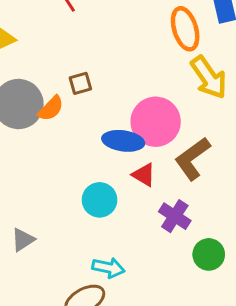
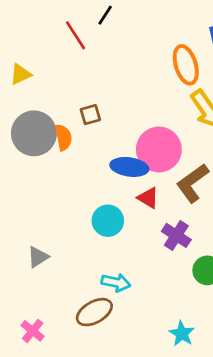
orange semicircle: (51, 108) -> (63, 137), turned -55

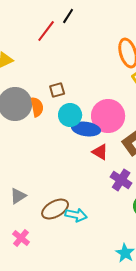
red line: (76, 35) -> (46, 31), turned 70
cyan circle: (108, 221) -> (70, 115), moved
brown ellipse: (94, 312) -> (55, 209), moved
pink cross: (33, 331) -> (21, 238), moved

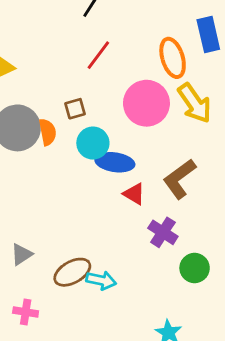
red line: (46, 31) -> (98, 55), moved
pink circle: (108, 116) -> (146, 103), moved
pink cross: (21, 238) -> (26, 312), turned -30

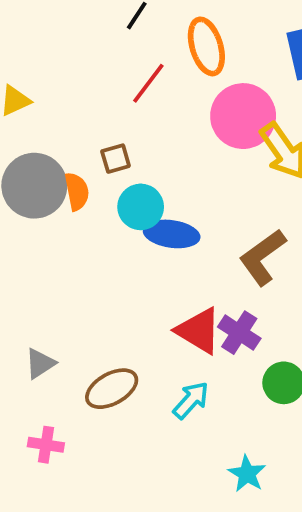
orange ellipse: (173, 58) -> (206, 46), moved
pink circle: (146, 103) -> (243, 116), moved
red triangle: (134, 194) -> (199, 331), moved, size x1.5
cyan arrow: (101, 280) -> (191, 400), moved, turned -60

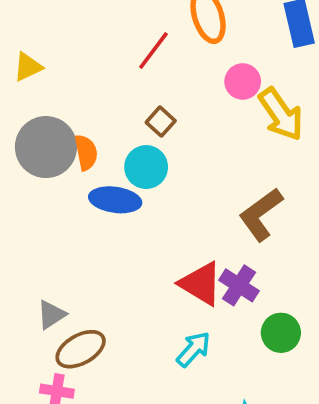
pink circle: (243, 116) -> (243, 81), size x0.6
brown square: (116, 159) -> (161, 122), moved, turned -32
blue ellipse: (172, 234) -> (115, 200), moved
brown ellipse: (112, 389) -> (81, 349), moved

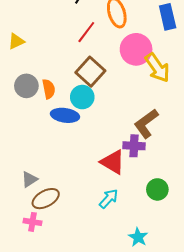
pink circle: (243, 81) -> (136, 49), size x1.6
brown square: (161, 122) -> (90, 72), size x1.8
gray circle: (46, 147) -> (26, 86), size x0.7
purple cross: (239, 285) -> (134, 146), moved, turned -30

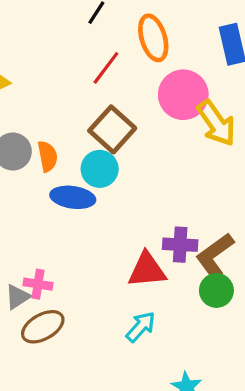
brown L-shape: (146, 123) -> (215, 256), moved
red triangle: (113, 162) -> (147, 270), turned -36
green circle: (157, 189) -> (216, 290), moved
pink cross: (32, 222) -> (38, 284), moved

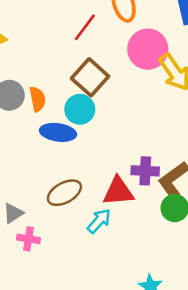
pink cross: (38, 284) -> (29, 239), moved
brown ellipse: (43, 327) -> (64, 193), moved
cyan arrow: (141, 327) -> (99, 221), moved

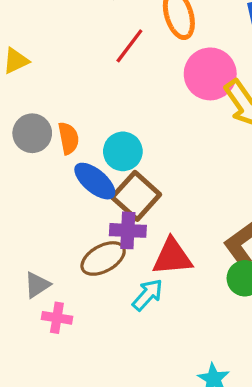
brown square: (90, 77) -> (136, 196), moved
blue ellipse: (58, 132) -> (95, 181), turned 32
purple cross: (145, 171) -> (128, 230), moved

